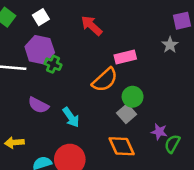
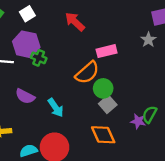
green circle: (133, 97) -> (103, 88), moved
green semicircle: (172, 144) -> (150, 114), moved

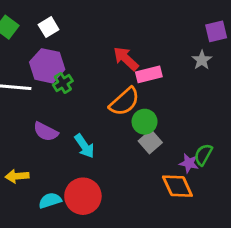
red arrow: (75, 22) -> (126, 59), moved
green cross: (39, 58) -> (63, 83), turned 35
orange diamond: (103, 135) -> (177, 186), moved

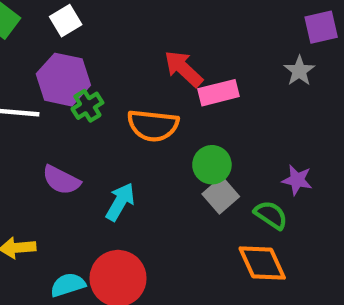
orange semicircle: (124, 102) -> (153, 125), moved, turned 48
cyan arrow: (84, 146) -> (120, 202), turned -115
green semicircle: (203, 155) -> (271, 215), moved, turned 95
purple star: (189, 163) -> (297, 180), moved

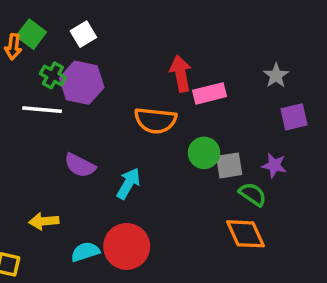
purple square: (321, 27) -> (294, 117), moved
red arrow: (184, 69) -> (181, 74), turned 36
green cross: (87, 106) -> (53, 75), moved, turned -30
gray square: (221, 195) -> (229, 165), moved, turned 32

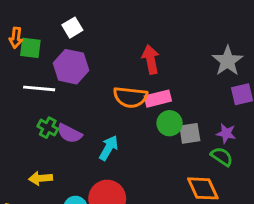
green square: (31, 34) -> (30, 48), moved, turned -30
green cross: (53, 75) -> (48, 128), moved
gray star: (276, 75) -> (228, 61), size x1.5
pink rectangle: (209, 93) -> (158, 99), moved
green semicircle: (253, 194) -> (222, 157), moved

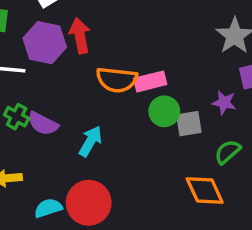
red arrow: (151, 59) -> (80, 36), moved
purple star: (226, 133) -> (224, 103), moved
green semicircle: (222, 157) -> (228, 152), turned -75

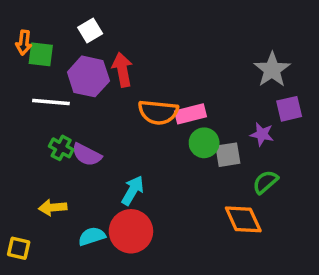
cyan arrow: (90, 141) -> (133, 190), moved

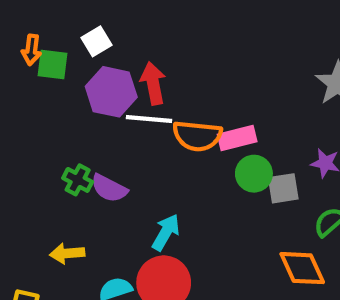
white square: (90, 31) -> (97, 41), moved
white line: (51, 102) -> (149, 119), moved

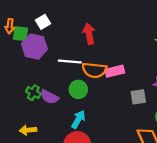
red arrow: (153, 83) -> (89, 34), moved
purple hexagon: (111, 92) -> (34, 47), moved
green circle: (254, 174) -> (78, 89), moved

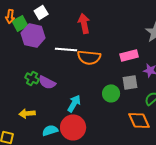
green square: (20, 34) -> (20, 23), turned -35
pink rectangle: (115, 71) -> (129, 55), moved
green circle: (78, 89) -> (111, 93), moved

